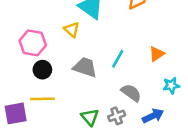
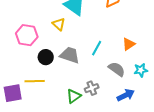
black circle: (42, 70) -> (46, 57), moved
gray semicircle: (131, 93) -> (117, 69), moved
gray cross: (117, 116) -> (92, 88), moved
green triangle: (90, 117) -> (74, 96), turned 35

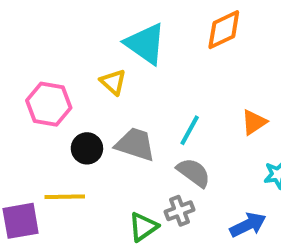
gray semicircle: (117, 69) -> (194, 173), moved

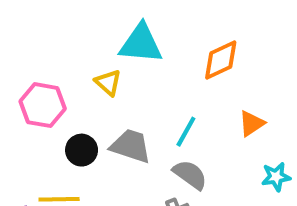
orange diamond: (224, 30) -> (221, 60), moved
cyan triangle: (145, 44) -> (141, 44), turned -30

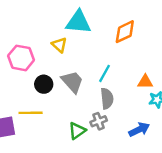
orange triangle: (251, 123) -> (145, 82), moved, turned 35
gray trapezoid: (131, 146) -> (72, 82), turned 30
gray semicircle: (190, 175) -> (107, 99), turned 48

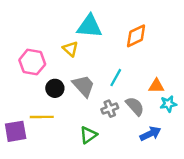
gray semicircle: (107, 99) -> (135, 106), moved, turned -36
gray cross: (99, 121) -> (110, 109), moved

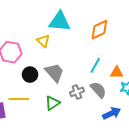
cyan line: (116, 78) -> (95, 65), moved
green triangle: (88, 135) -> (52, 103), moved

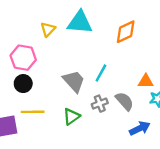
yellow triangle: (43, 41) -> (48, 29), moved, turned 32
cyan line: (95, 65) -> (101, 73), moved
black circle: (30, 75) -> (23, 84), moved

